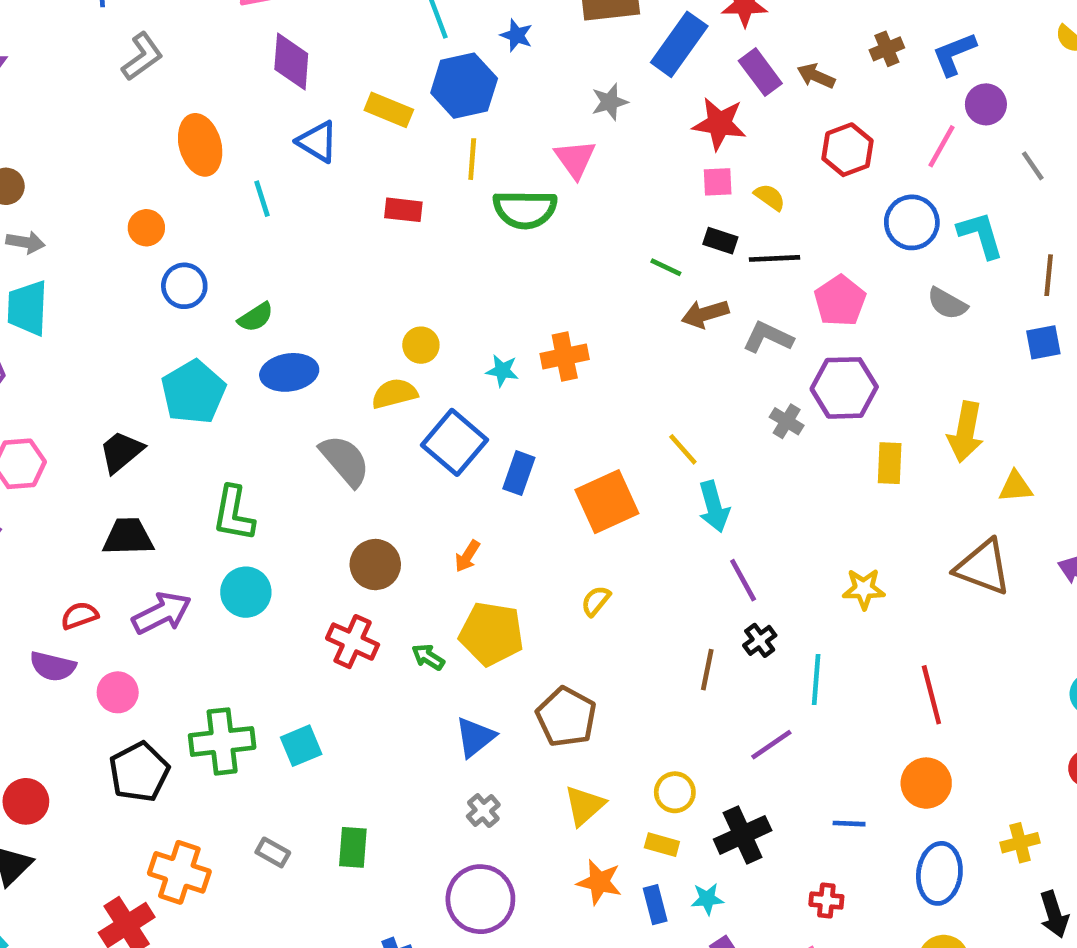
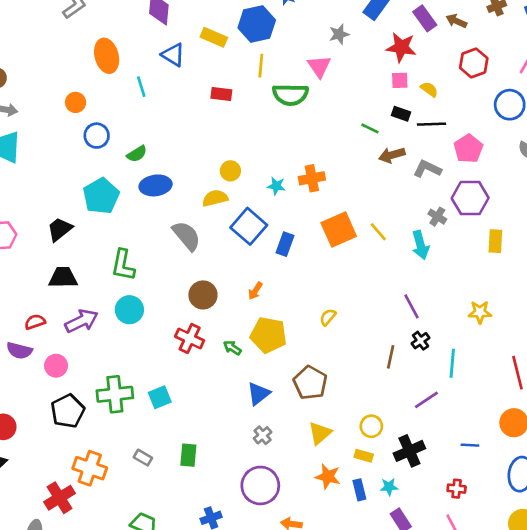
orange square: (607, 502) -> (339, 230), moved
cyan arrow: (714, 507) -> (420, 245), moved

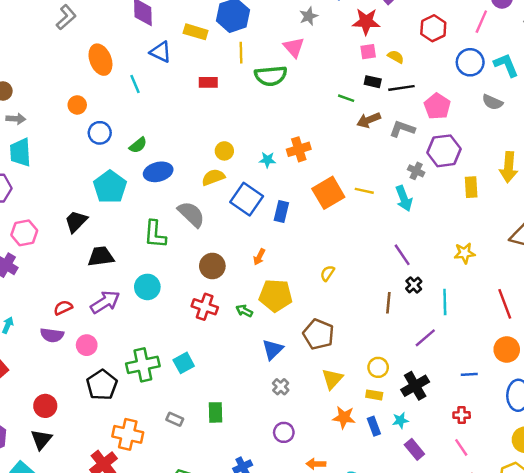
yellow line: (378, 232) -> (364, 191), turned -30
green L-shape: (123, 265) -> (155, 234), moved
black trapezoid: (63, 278) -> (101, 256), moved
purple circle: (260, 485) -> (284, 432), size x0.6

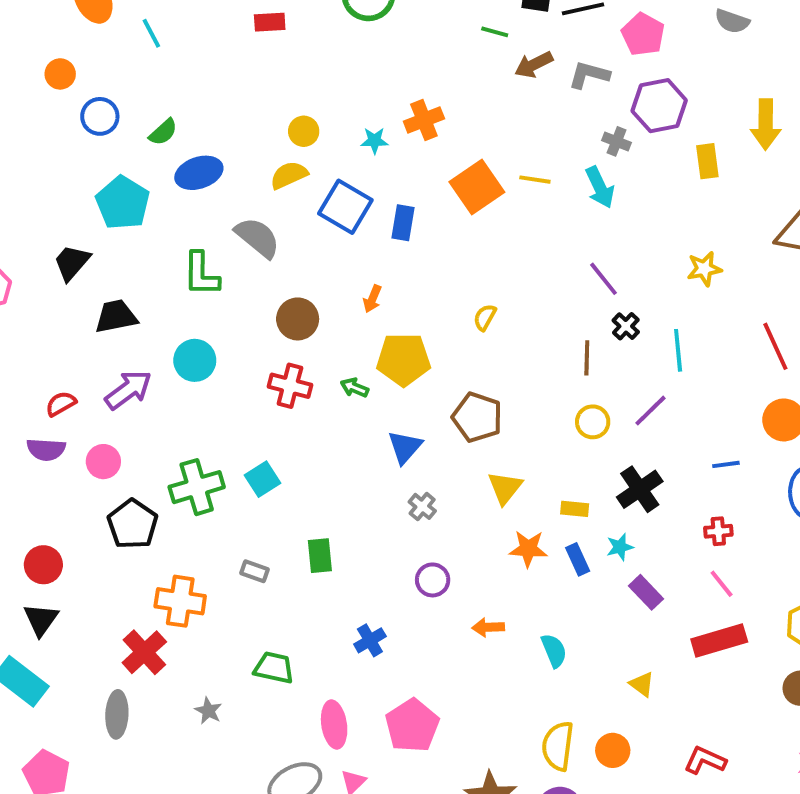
yellow circle: (378, 367) -> (593, 422), moved

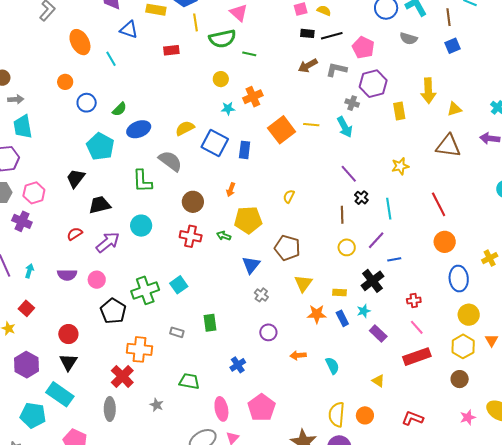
green line: (495, 32) -> (249, 54), moved
yellow circle: (304, 131) -> (221, 79), moved
red semicircle: (61, 404) -> (75, 234), moved
blue line: (726, 464) -> (394, 259), moved

